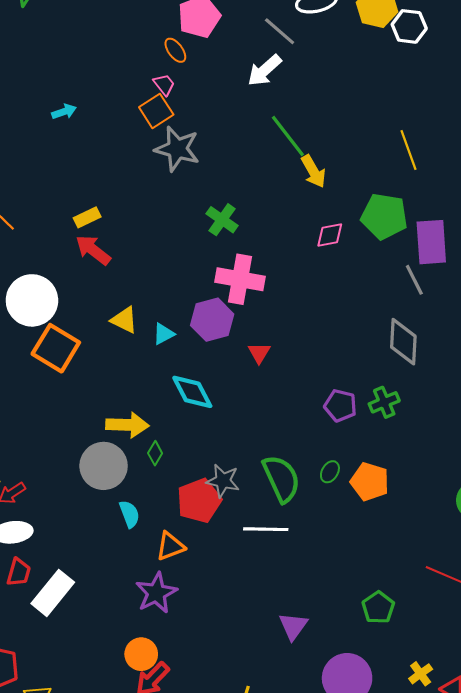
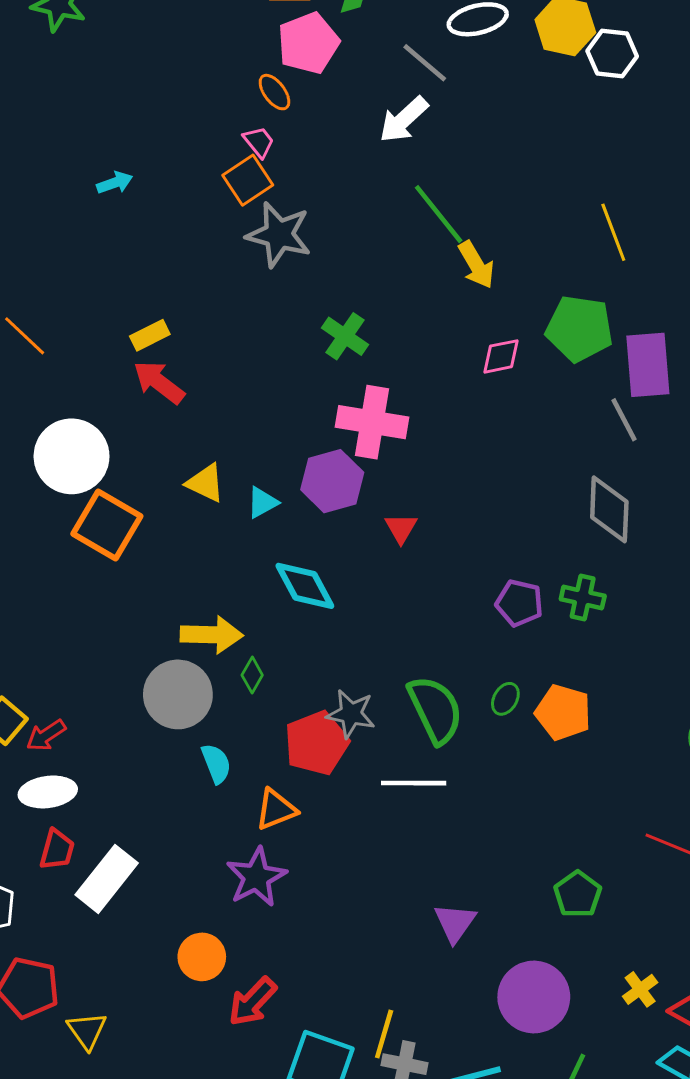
green cross: (384, 402) -> (583, 597), turned 36
orange circle: (141, 654) -> (202, 957), moved

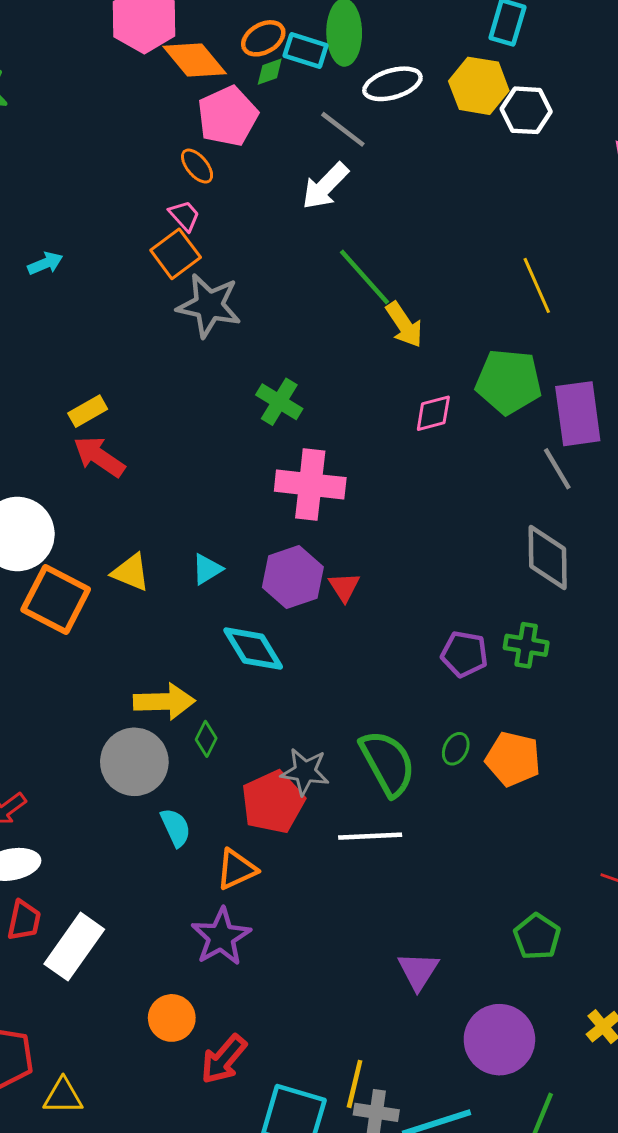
purple hexagon: (332, 481) -> (293, 577), moved
yellow triangle: (205, 483) -> (131, 572), moved
yellow triangle: (87, 1031) -> (63, 1096), turned -51

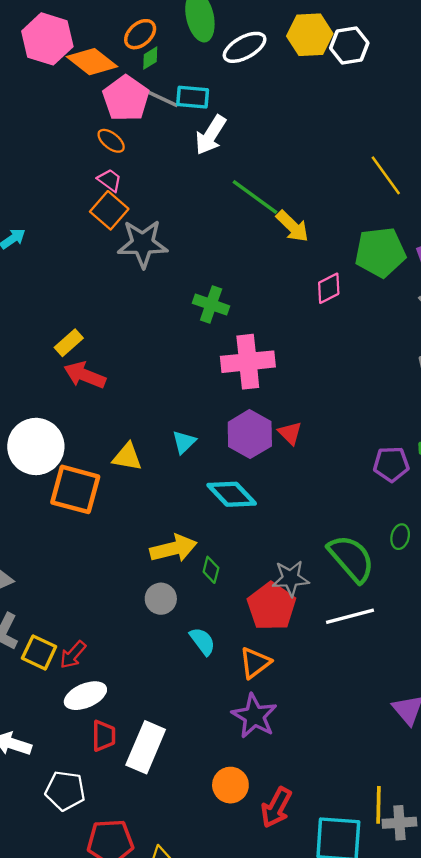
cyan rectangle: (306, 50) -> (193, 97), moved
gray line: (343, 129) -> (159, 97), moved
gray circle: (134, 762) -> (161, 599), size x0.6

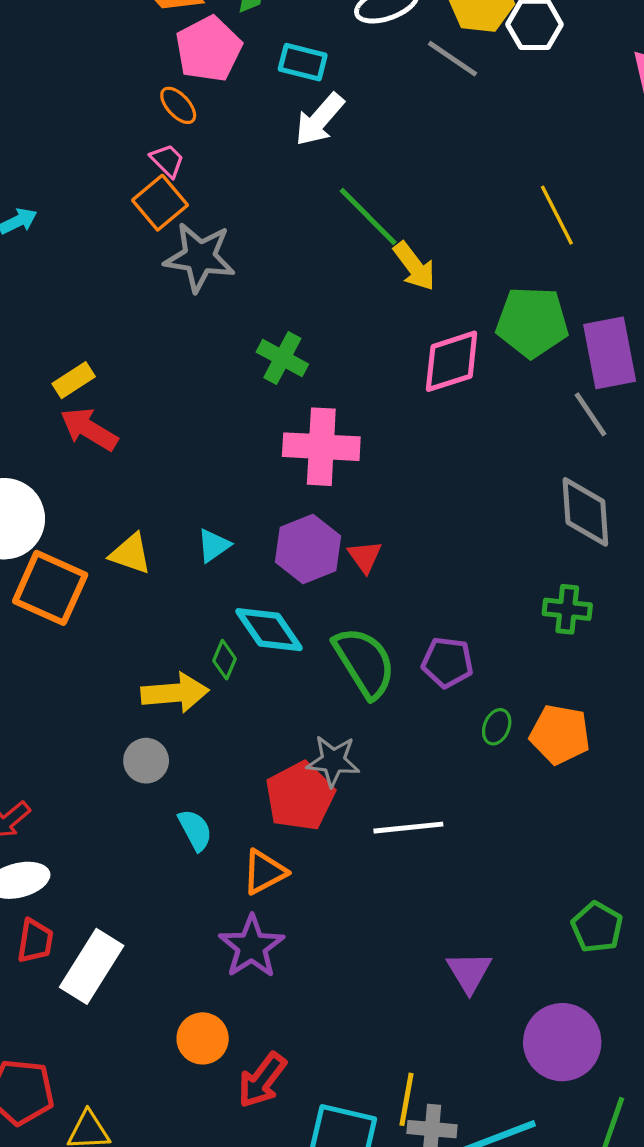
gray line: (159, 97) -> (453, 59), moved
pink diamond: (329, 288) -> (452, 361), size x1.5
purple pentagon: (391, 464) -> (447, 662), moved
green semicircle: (351, 558) -> (364, 662), moved
green diamond: (211, 570) -> (224, 660), moved

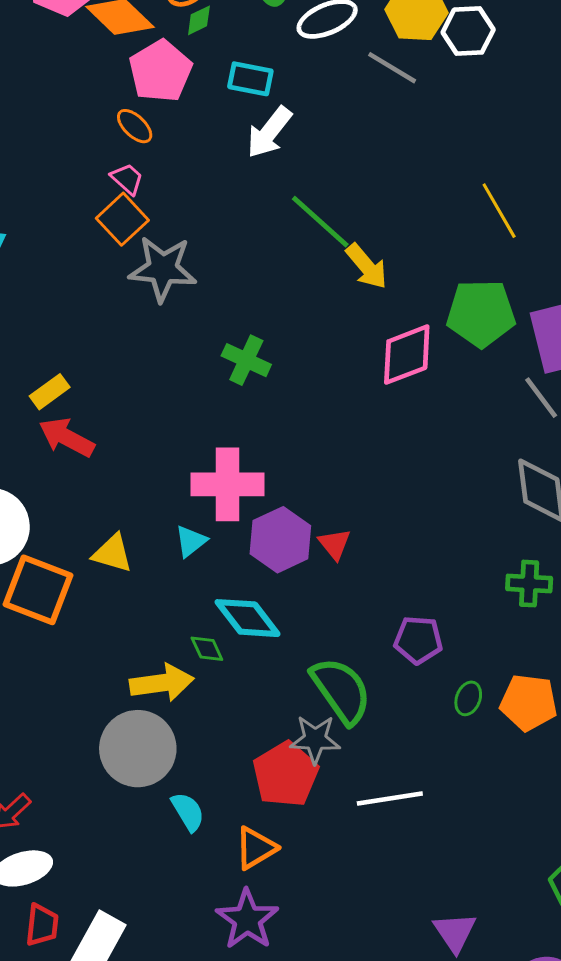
pink cross: (321, 447) -> (227, 484), moved
green diamond: (224, 660) -> (207, 649), turned -45
green semicircle: (364, 662) -> (341, 690), moved
gray circle: (146, 761) -> (138, 749), size x1.8

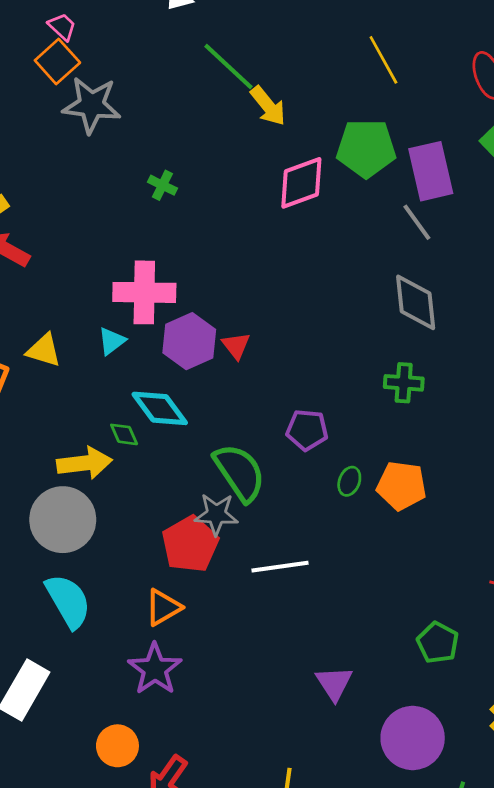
green cross: (246, 360) -> (162, 185), size x0.7
cyan semicircle: (188, 812) -> (68, 601), moved, size x1.6

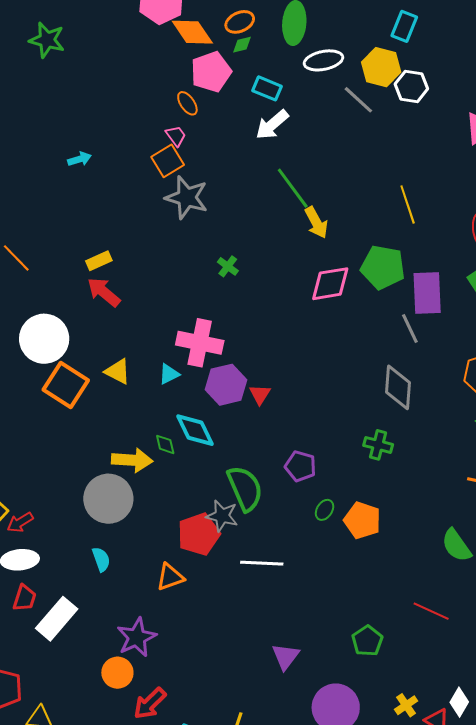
cyan semicircle: (68, 601) -> (101, 559), size x0.6
purple star: (155, 669) -> (137, 637), moved

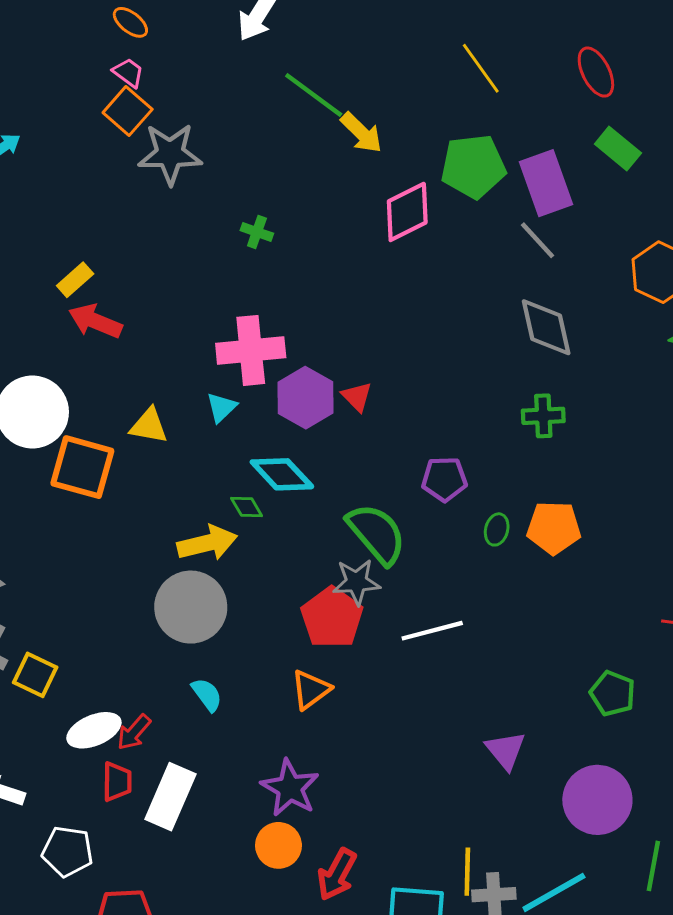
red arrow: (20, 522) -> (134, 732), moved

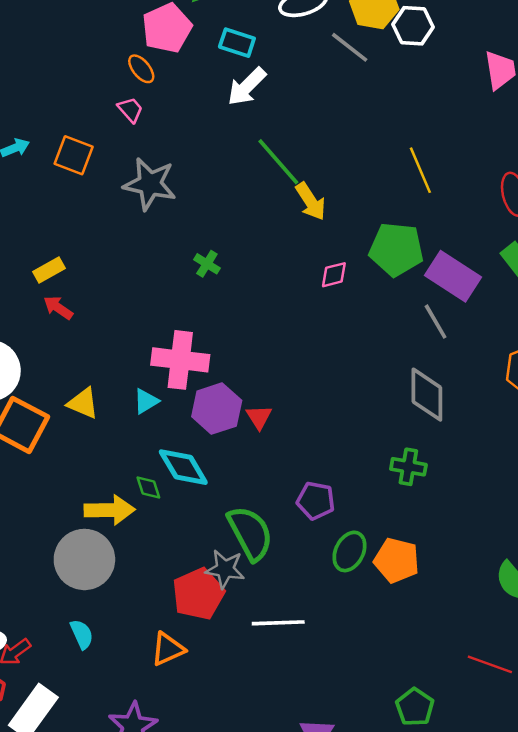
orange square: (128, 111) -> (74, 155), moved, turned -33
purple rectangle: (546, 183) -> (453, 276), turned -50
pink diamond: (407, 212) -> (334, 275), size x0.6
red arrow: (95, 321) -> (58, 308), size x0.7
green ellipse: (497, 529) -> (349, 551), size x1.5

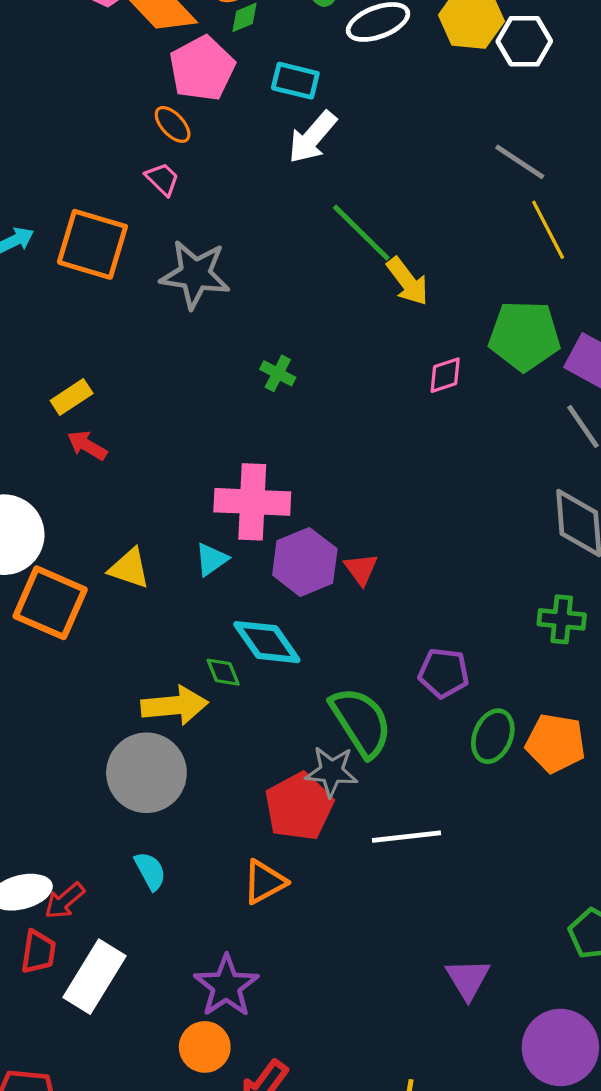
gray line: (350, 47) -> (520, 162), moved
orange square: (74, 155) -> (92, 244), size x1.4

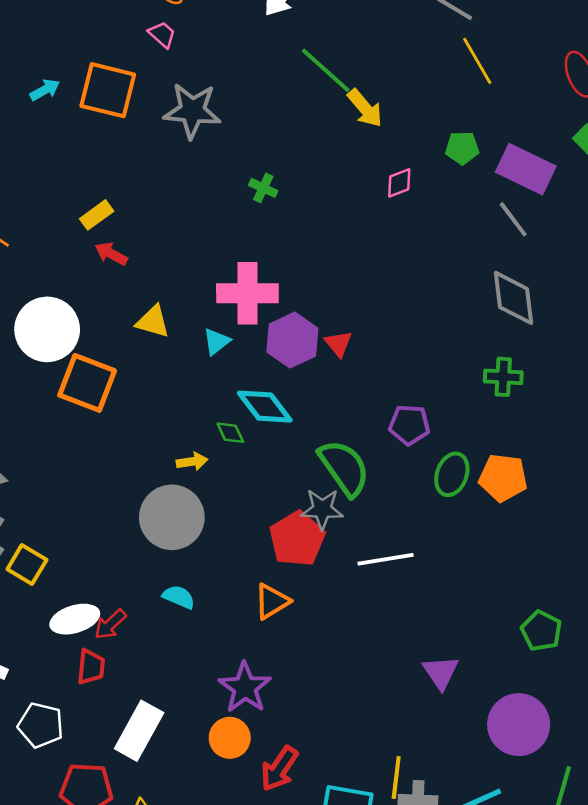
green pentagon: (524, 336) -> (462, 148), size x0.6
yellow triangle: (129, 568) -> (153, 322), moved
yellow arrow: (175, 705) -> (192, 462), size x0.6
cyan semicircle: (150, 871) -> (179, 597), turned -36
white rectangle: (94, 977) -> (139, 731), moved

